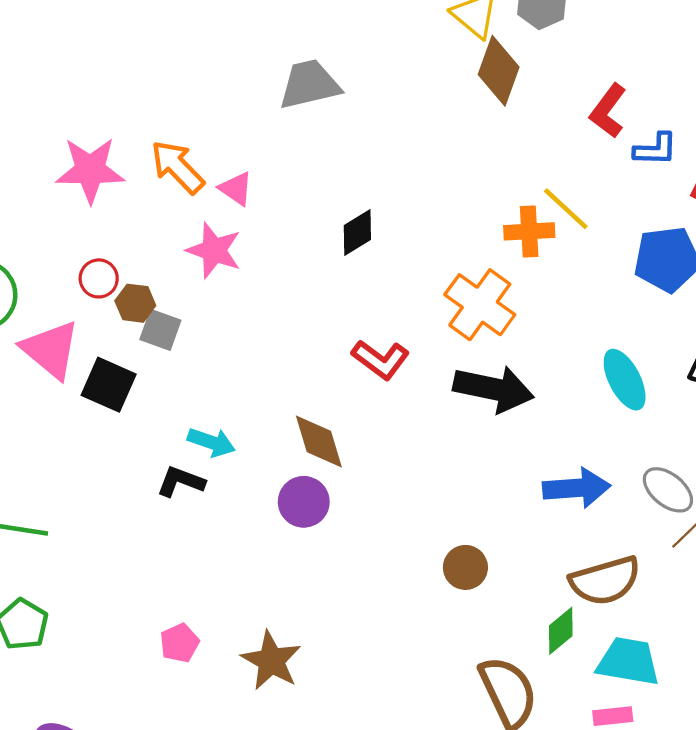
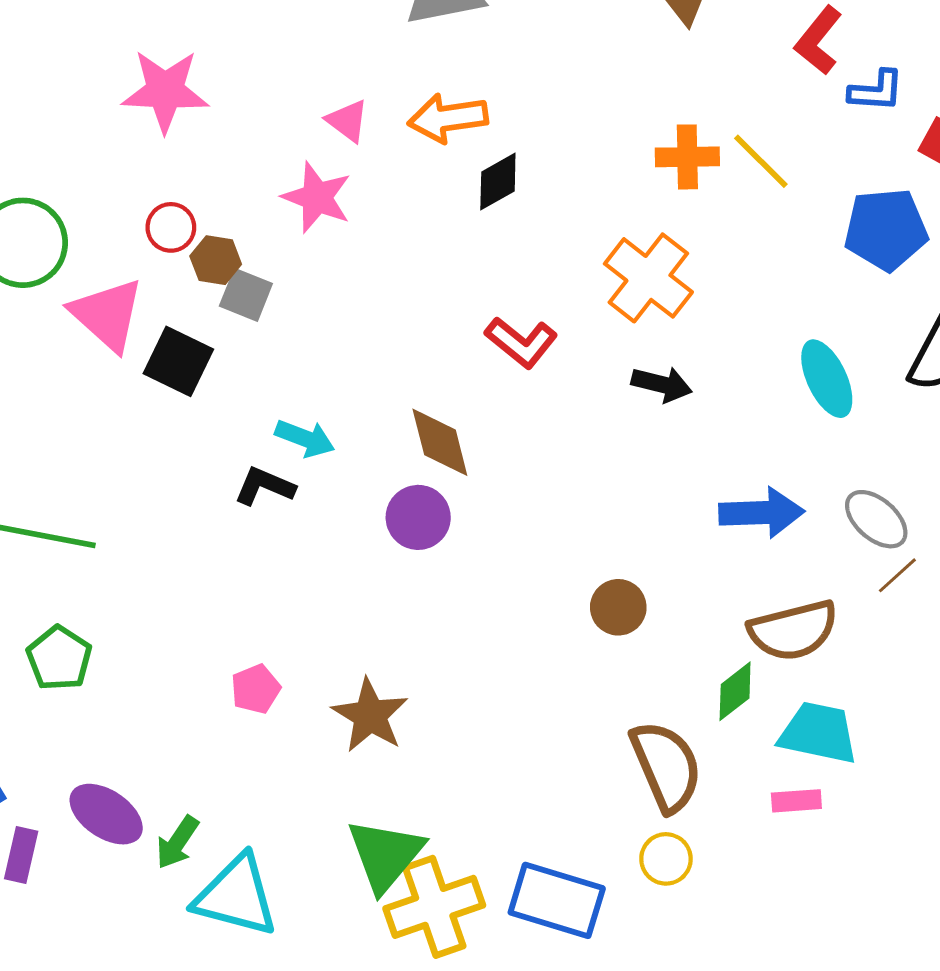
orange arrow: (178, 167) -> (448, 118), moved, turned -56
orange cross: (529, 231) -> (687, 157), moved
black arrow: (494, 389) -> (662, 384), size x0.6

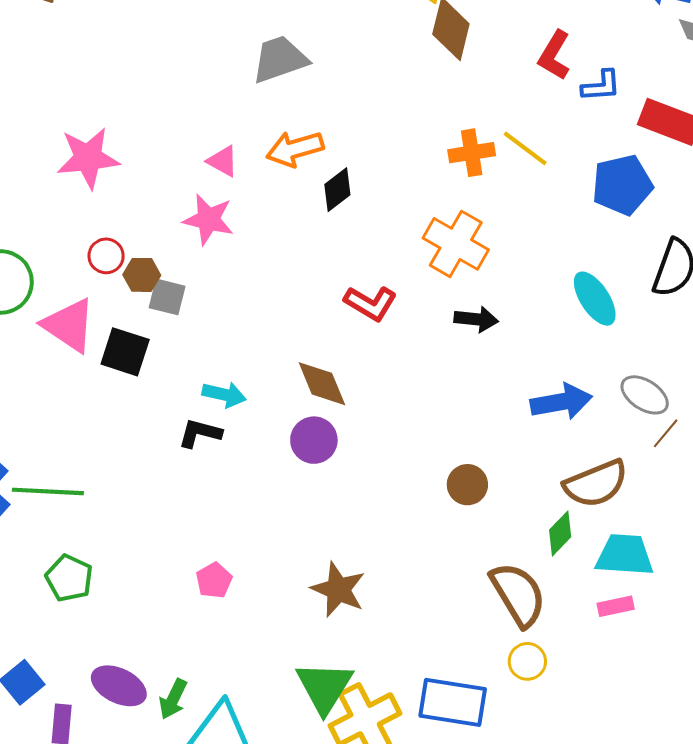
brown star: (370, 715) -> (338, 590), moved

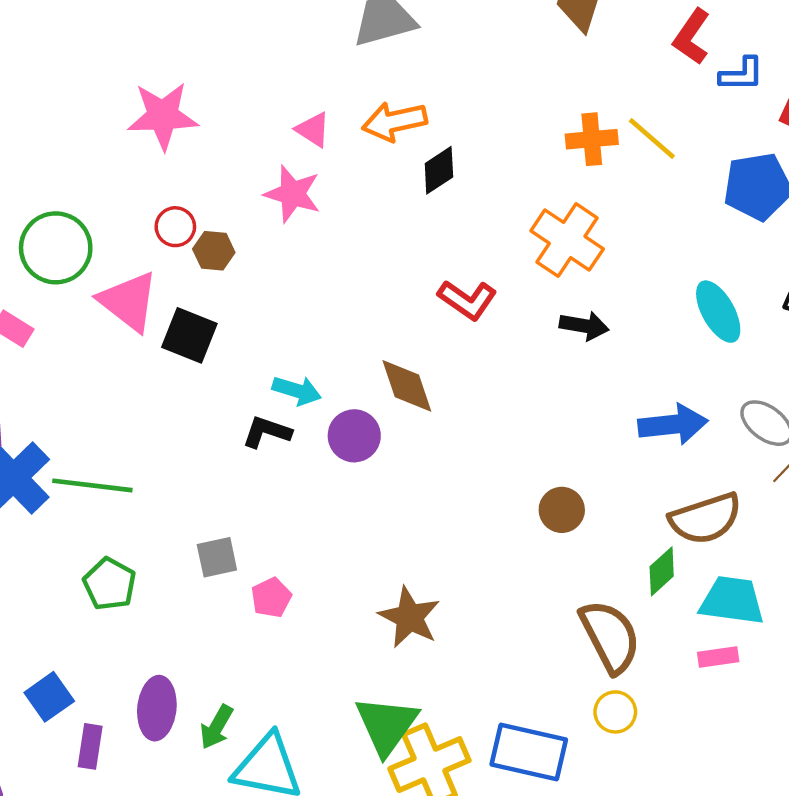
gray square: (167, 297) -> (217, 557), moved, turned -30
purple circle: (314, 440) -> (354, 436), moved
purple ellipse: (119, 686) -> (157, 708), turned 66

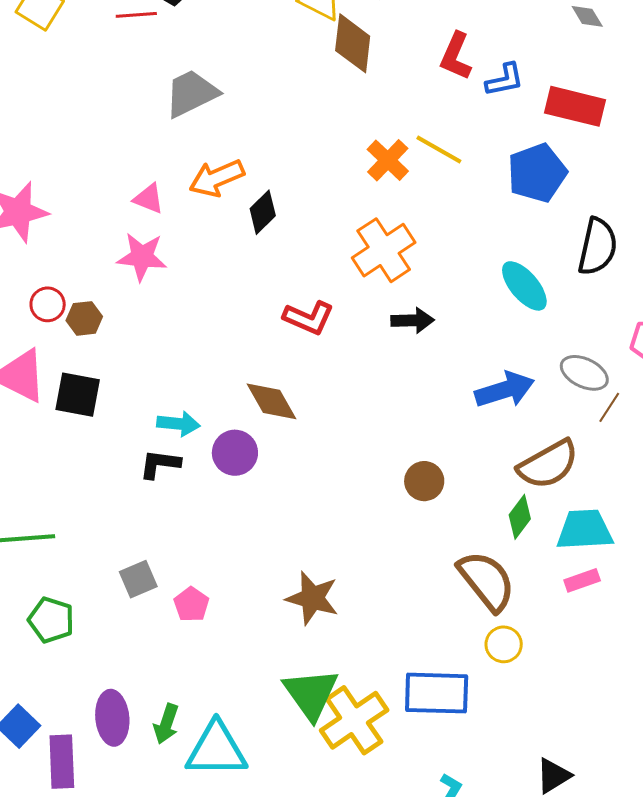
orange cross: (592, 139) -> (388, 160), turned -30
orange cross: (567, 240) -> (384, 250), turned 34
purple rectangle: (90, 746) -> (62, 762), size x1.4

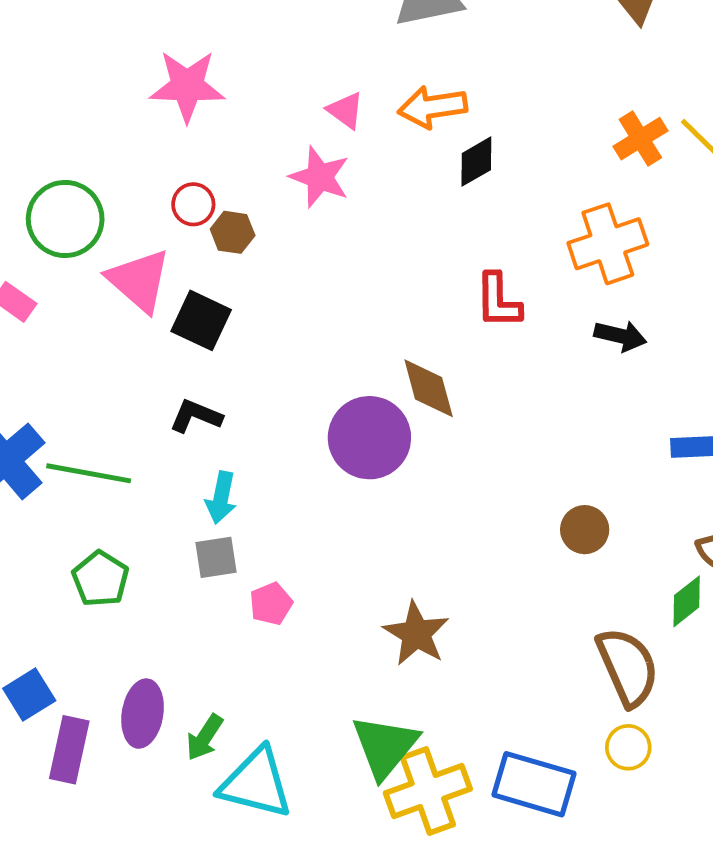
red L-shape: (309, 318) -> (498, 301), turned 51
cyan arrow: (178, 424) -> (221, 498), moved, turned 81
purple circle: (235, 453) -> (369, 438), size x1.5
black L-shape: (160, 464) -> (196, 416), moved

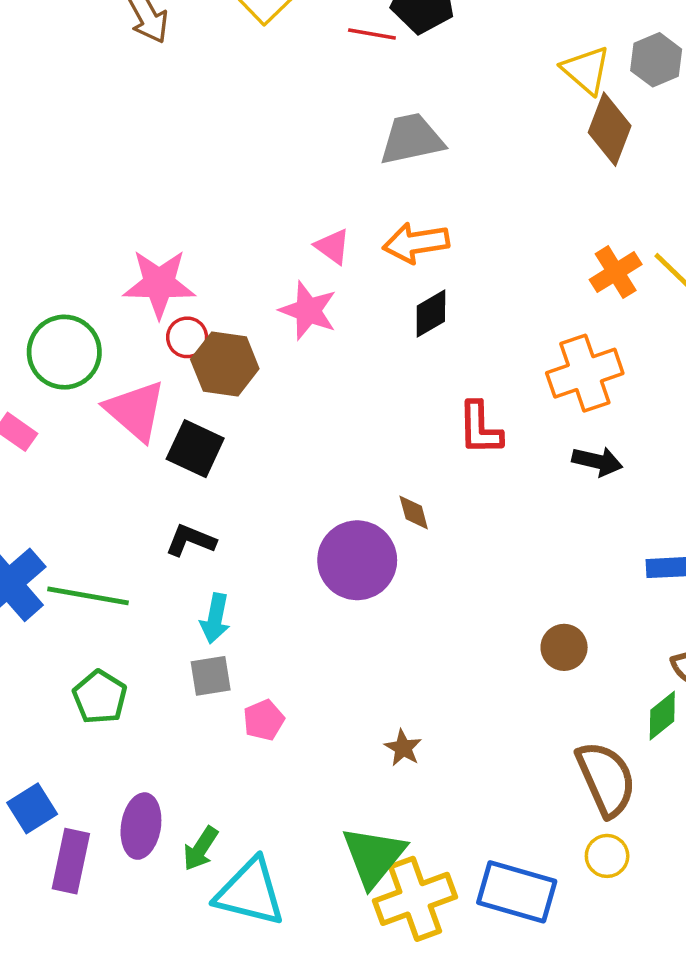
pink star: (187, 86) -> (159, 284), moved
black diamond: (476, 162) -> (431, 314), moved
brown hexagon: (233, 232) -> (225, 364), size x1.6
brown diamond: (429, 388) -> (414, 513), size x0.6
brown star: (416, 634) -> (403, 748), size x0.6

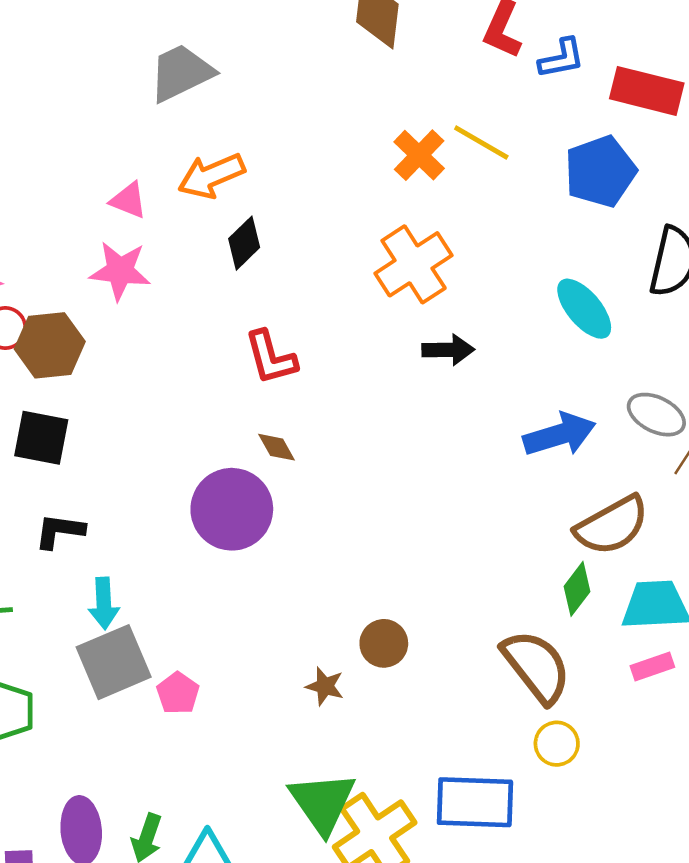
red L-shape: (480, 428) -> (271, 357), moved
brown circle: (564, 647) -> (384, 643), moved
gray square: (211, 676) -> (114, 662), size x1.6

